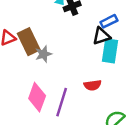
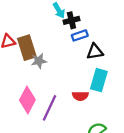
blue rectangle: (109, 21) -> (80, 35), moved
cyan rectangle: (110, 51) -> (99, 80), moved

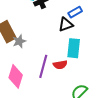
blue rectangle: (80, 35) -> (75, 12), moved
purple line: (50, 108) -> (43, 66), moved

